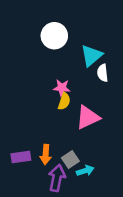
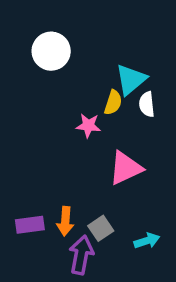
white circle: (54, 36) -> (51, 51), moved
yellow semicircle: (64, 101) -> (113, 103), moved
cyan arrow: (85, 171) -> (147, 241), moved

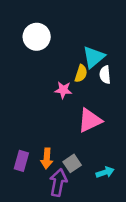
purple rectangle: (30, 225) -> (21, 161), turned -66

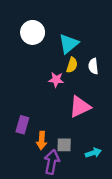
cyan triangle: (94, 57) -> (69, 44), moved
purple rectangle: (21, 161) -> (22, 125), moved
gray square: (72, 163) -> (64, 145), turned 35

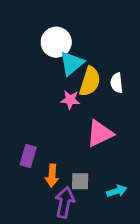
white circle: (33, 32) -> (56, 42), moved
cyan triangle: (69, 44) -> (72, 63), moved
yellow semicircle: (72, 65) -> (90, 81), size x1.5

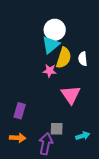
white circle: (56, 42) -> (55, 30), moved
pink triangle: (100, 133) -> (71, 95), turned -40
orange arrow: (52, 176) -> (18, 138), moved, turned -91

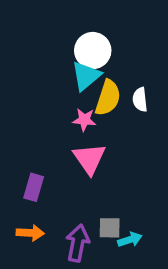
pink triangle: (71, 95) -> (89, 159), moved
gray square: (57, 129) -> (110, 228), moved
cyan arrow: (83, 136) -> (130, 240), moved

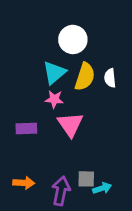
cyan triangle: (86, 76) -> (54, 73), moved
pink star: (84, 120) -> (54, 99), moved
purple rectangle: (34, 187) -> (26, 128), moved, turned 72

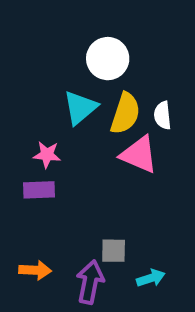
pink star: (54, 99) -> (47, 155), moved
pink triangle: (70, 124) -> (139, 155), moved, turned -32
gray square: (86, 179) -> (114, 251), moved

